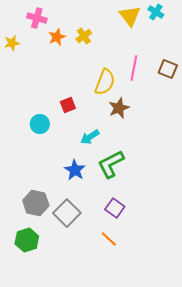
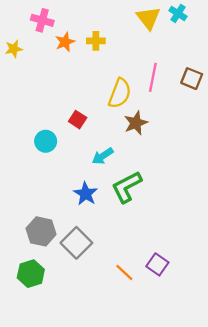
yellow cross: (84, 36) -> (96, 41), turned 35
red square: (68, 105) -> (78, 120), turned -35
purple square: (115, 208) -> (157, 264), moved

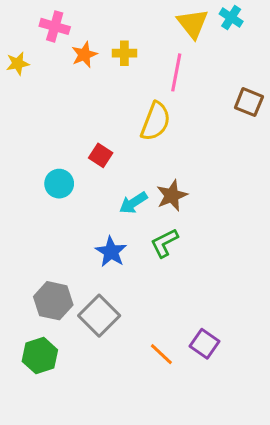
pink line: (153, 77) -> (176, 72), moved
brown star: (136, 123) -> (172, 195), moved
green L-shape: (127, 187) -> (164, 243), size x0.7

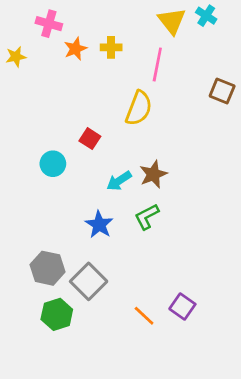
green hexagon: (40, 356) -> (57, 314), moved

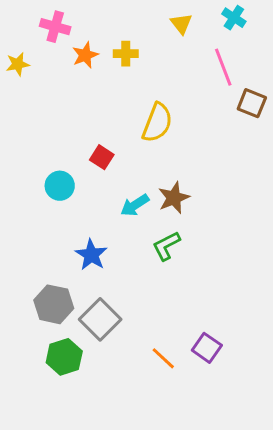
yellow triangle: (172, 21) -> (181, 24), moved, size x0.7
pink line: (157, 65) -> (223, 67), moved, turned -32
blue star: (99, 225) -> (91, 255), moved

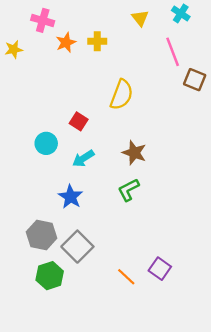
brown star: (174, 198) -> (134, 153), turned -30
cyan arrow: (135, 205) -> (83, 158), moved

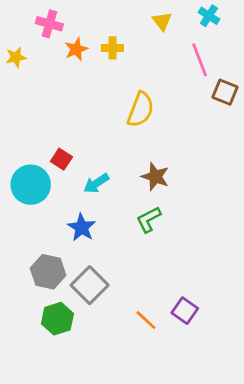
red square: (79, 121) -> (61, 159), moved
cyan circle: (46, 143) -> (31, 185), moved, size x1.5

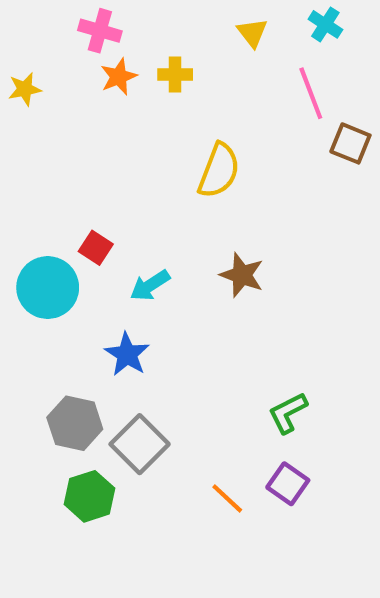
pink cross: (49, 24) -> (100, 31), moved
green L-shape: (149, 219) -> (288, 413), moved

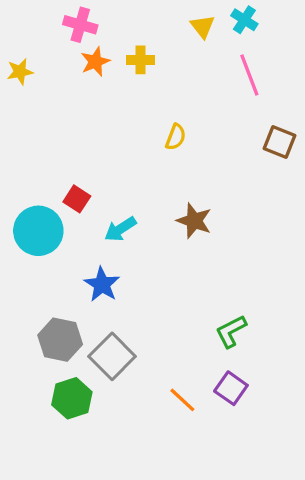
cyan cross: (325, 24) -> (244, 20), moved
brown square: (350, 143) -> (280, 142), moved
yellow semicircle: (219, 171) -> (176, 137), size x0.6

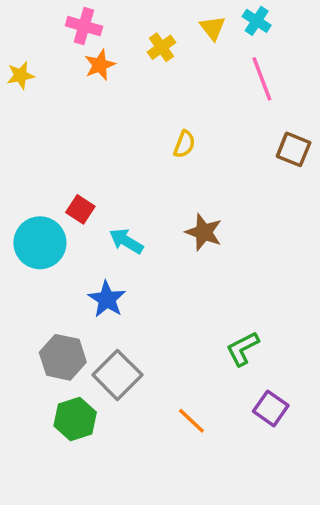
yellow cross: (141, 60) -> (161, 47), moved, turned -36
cyan arrow: (120, 229) -> (126, 241), turned 64
purple square: (231, 388) -> (271, 408), moved

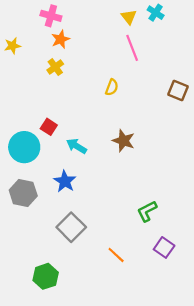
yellow cross: (161, 47) -> (55, 67), moved
pink line: (262, 79) -> (132, 48), moved
gray hexagon: (63, 357) -> (23, 193), moved
green hexagon: (75, 419) -> (46, 276), moved

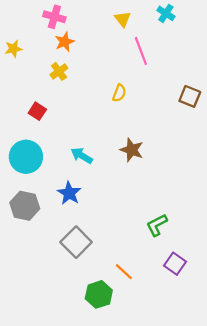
yellow triangle: (129, 17) -> (123, 19), moved
red square: (49, 127) -> (37, 111), moved
green hexagon: (46, 276) -> (99, 294), moved

